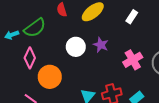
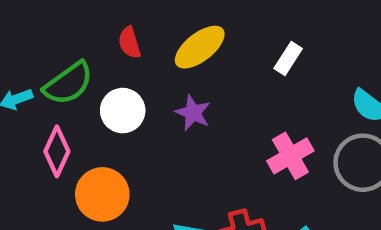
purple star: (101, 45) -> (193, 113), moved
white circle: (76, 47) -> (123, 111), moved

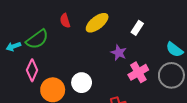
white circle: (123, 111) -> (82, 83), moved
purple star: (193, 113) -> (119, 53), moved

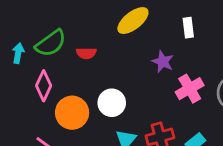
red semicircle: (65, 21) -> (86, 53), moved, turned -72
white rectangle: (137, 28) -> (188, 28), turned -40
cyan arrow: (13, 46) -> (18, 53), turned 120

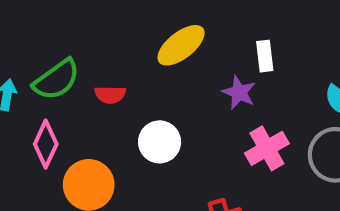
purple star: (163, 62) -> (239, 93), moved
white circle: (112, 103) -> (160, 142), moved

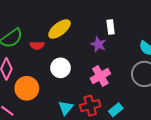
yellow ellipse: (181, 45) -> (59, 29), moved
pink cross: (267, 148) -> (100, 76), moved

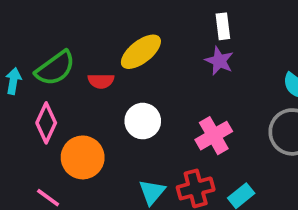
white rectangle: (111, 27) -> (223, 26), moved
purple star: (98, 44) -> (219, 61), moved

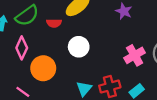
pink cross: (214, 136) -> (135, 55), moved

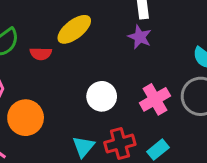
white circle: (79, 47) -> (102, 96), moved

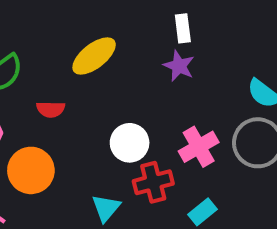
red semicircle: (41, 54) -> (51, 109), moved
red cross: (120, 144) -> (153, 182), moved

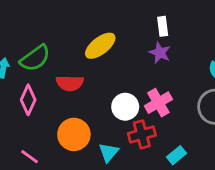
red semicircle: (51, 109) -> (70, 83), size x1.4
pink cross: (199, 147) -> (158, 103), moved
orange circle: (31, 170) -> (74, 134), moved

